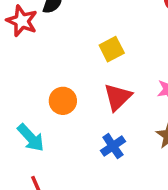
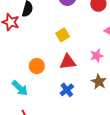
red triangle: (118, 97) -> (68, 62), turned 42

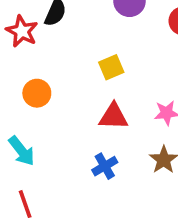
orange circle: (37, 66) -> (37, 93), moved

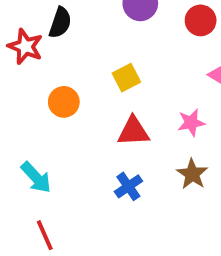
orange circle: (37, 93) -> (64, 102), moved

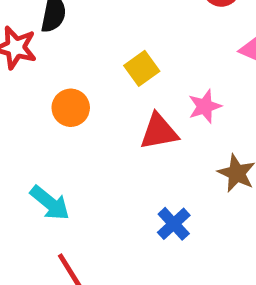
pink star: (191, 123) -> (205, 106), moved
blue cross: (128, 186) -> (174, 224), moved

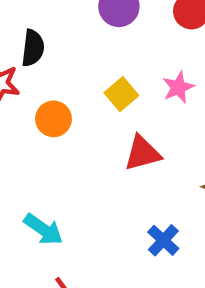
pink star: (205, 106) -> (178, 87), moved
orange circle: (71, 108) -> (54, 119), moved

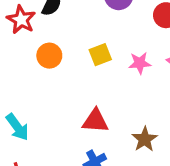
red triangle: (142, 153) -> (95, 121), moved

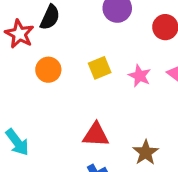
pink star: (140, 63) -> (140, 76), turned 30

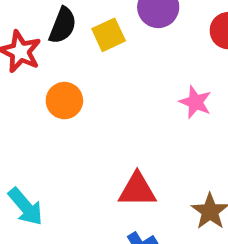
yellow square: (100, 68) -> (109, 35), moved

